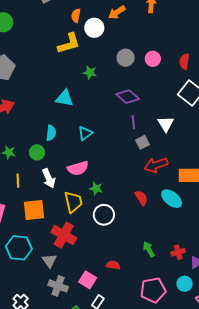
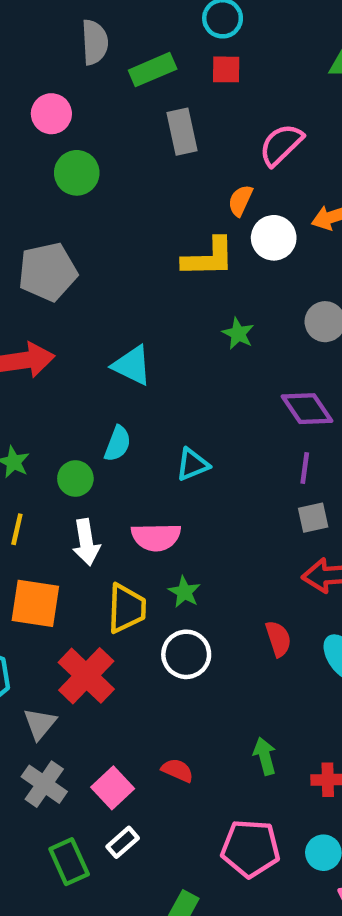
cyan triangle: (64, 98) -> (132, 365), moved

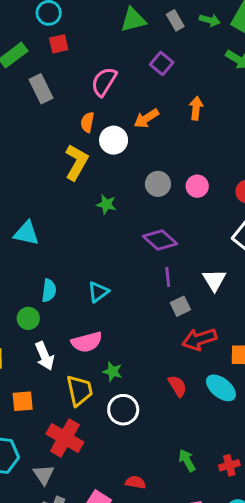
yellow L-shape: (209, 258) -> (76, 162), turned -45
cyan triangle: (132, 365) -> (26, 233), moved
orange square: (35, 603) -> (23, 401), size x0.7

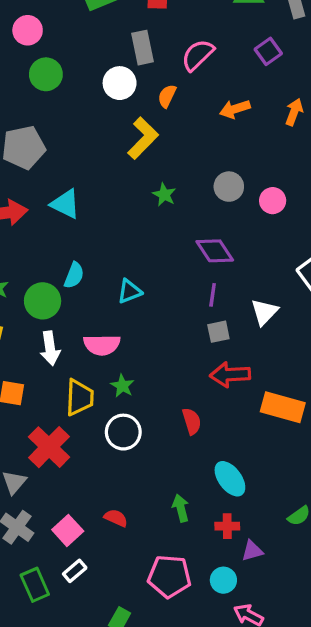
gray rectangle: (41, 89) -> (143, 48), moved
white circle: (114, 140) -> (120, 83), moved
green circle: (28, 318) -> (43, 301), size x1.4
cyan ellipse: (221, 388) -> (230, 479), moved

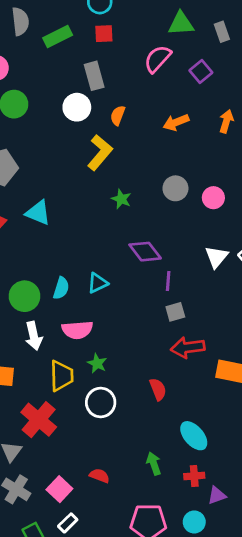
pink semicircle: (198, 55) -> (158, 59), moved
purple diamond: (215, 251) -> (145, 252), moved
cyan semicircle: (74, 275) -> (61, 288), moved
white triangle: (264, 312) -> (216, 257), moved

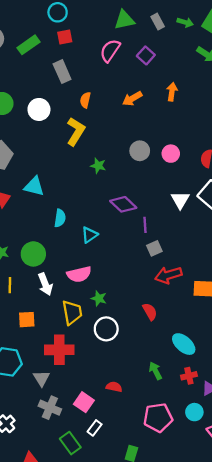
white circle: (77, 107) -> (39, 109), moved
cyan semicircle: (61, 288) -> (60, 218), moved
red cross: (39, 420) -> (59, 350), turned -32

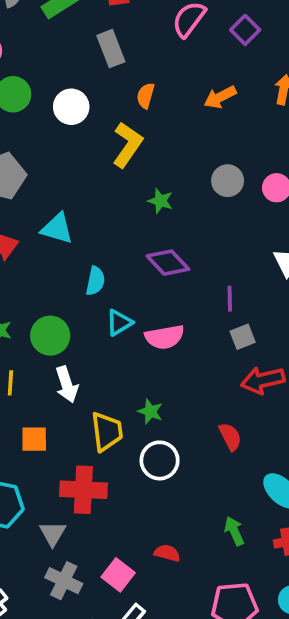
purple diamond: (123, 204) -> (168, 263), moved
cyan triangle: (89, 235) -> (119, 323), moved
pink semicircle: (79, 274) -> (165, 337), moved

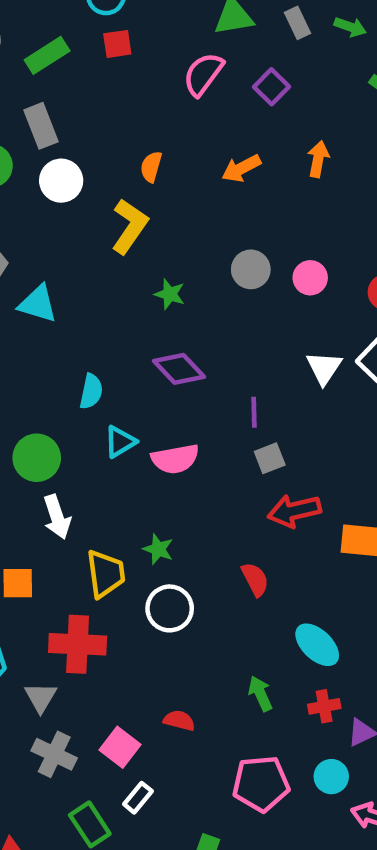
gray rectangle: (111, 49) -> (41, 126), moved
cyan triangle: (57, 228) -> (38, 304), moved

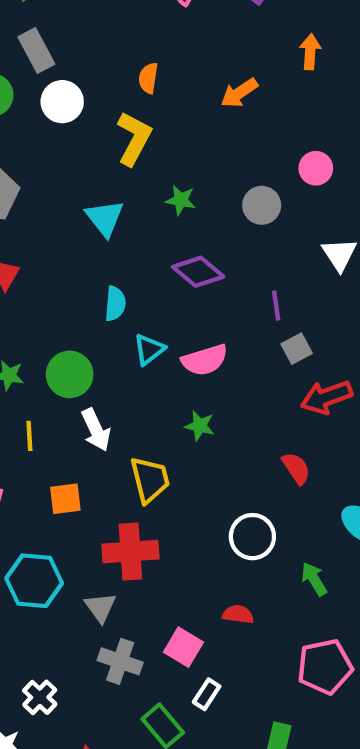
orange arrow: (241, 168) -> (239, 93), moved
gray circle: (251, 269) -> (262, 205), moved
cyan triangle: (38, 304) -> (105, 218), moved, turned 42
green star: (158, 549) -> (200, 426), moved
white circle: (170, 608) -> (252, 537), moved

